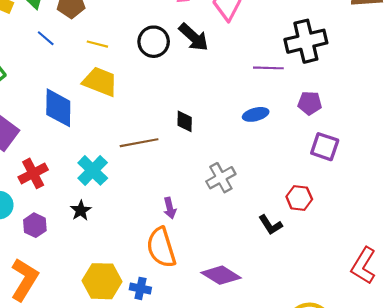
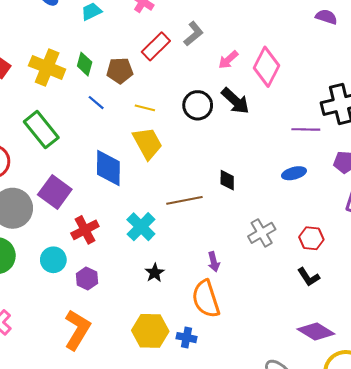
yellow trapezoid: (100, 82) -> (148, 143), turned 40
red hexagon: (299, 198) -> (311, 238), moved
black star: (81, 210) -> (155, 273), moved
purple diamond: (221, 275) -> (316, 332), moved

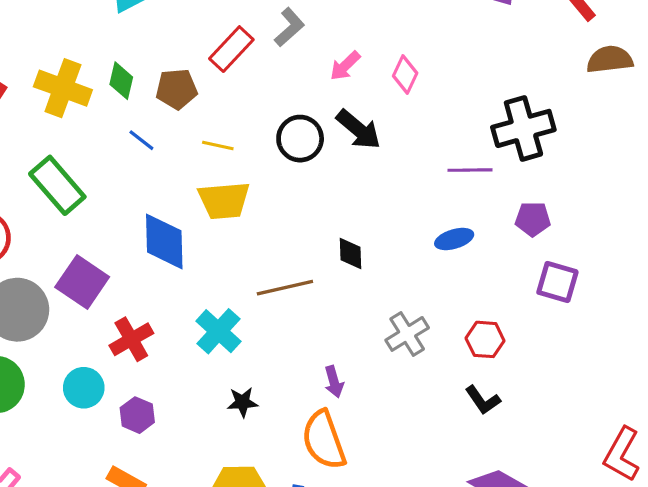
pink diamond: (266, 67) -> (405, 75), size x0.6
yellow trapezoid: (148, 143) -> (224, 200), turned 116
black star: (155, 273) -> (242, 402), turned 30

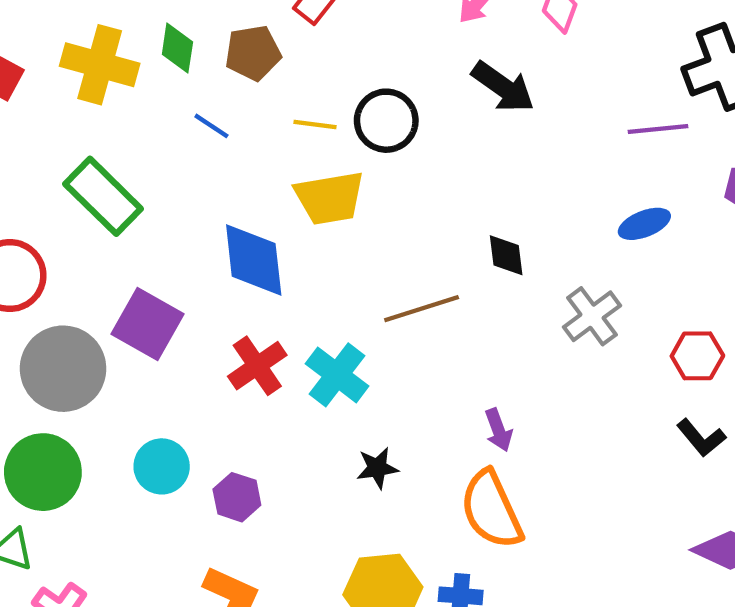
black circle: (300, 139) -> (386, 121), moved
gray cross: (407, 334) -> (592, 316), moved
red cross: (131, 339) -> (257, 366), moved

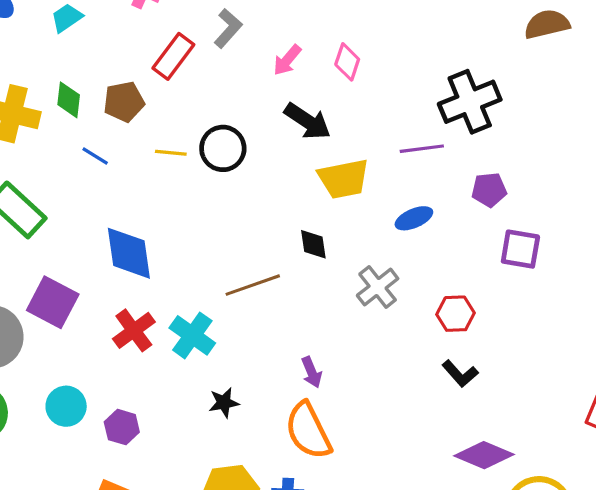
yellow trapezoid: (330, 198) -> (344, 179), moved

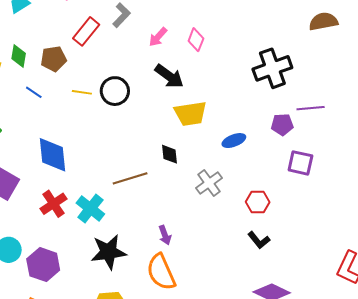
purple line: (422, 149) -> (311, 108), moved
black star: (224, 403) -> (109, 252), size x1.8
purple hexagon: (122, 427) -> (43, 265), size x1.5

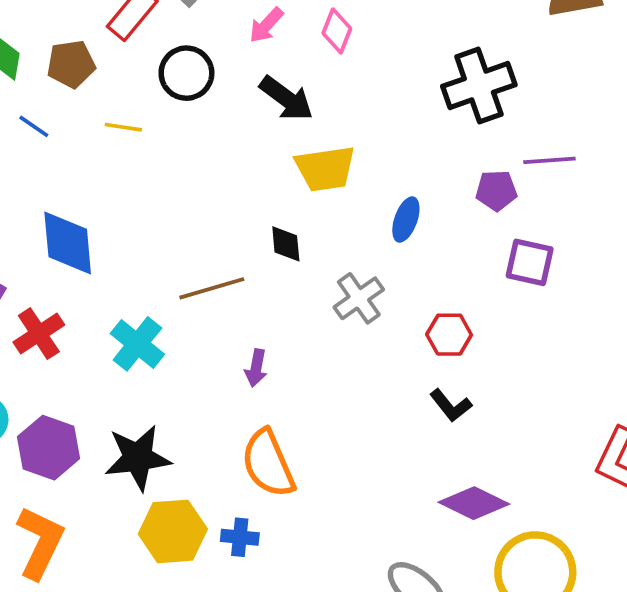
black circle: (115, 91) -> (186, 73), moved
blue ellipse: (234, 141) -> (406, 220), turned -50
red cross: (54, 204) -> (39, 334), moved
purple arrow: (165, 235) -> (256, 368), moved, turned 30
black star: (109, 252) -> (138, 458), moved

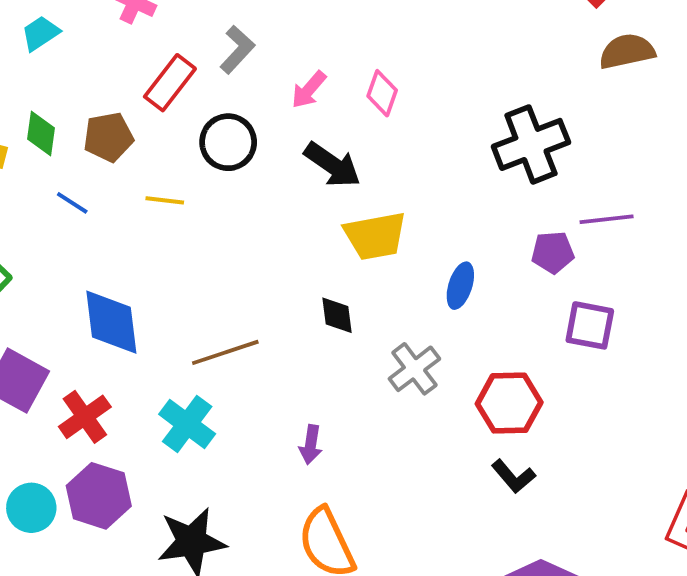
brown line: (212, 288) -> (225, 352), moved
red hexagon: (449, 335) -> (509, 403), size x1.4
purple hexagon: (49, 448) -> (99, 496), moved

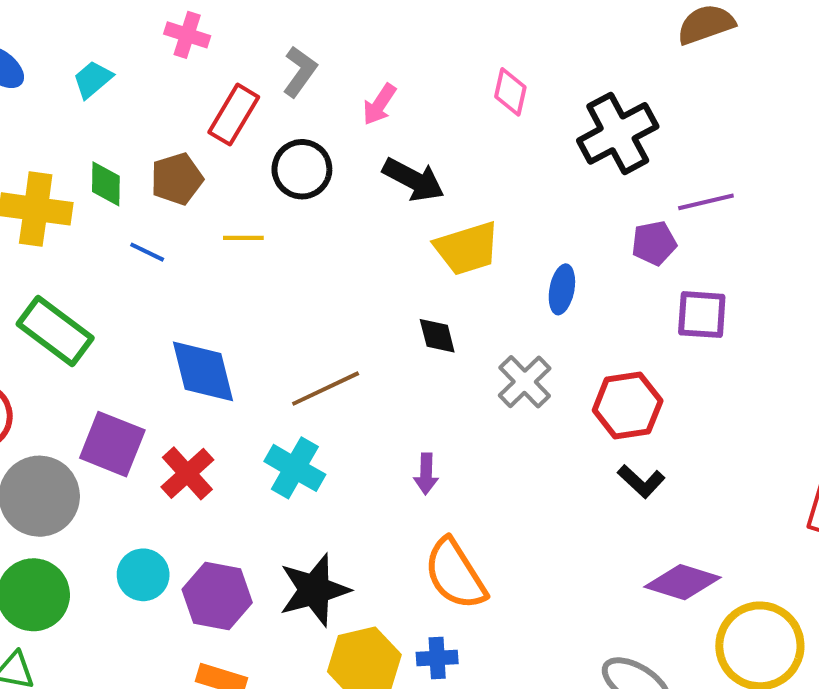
pink diamond: (382, 93) -> (510, 92), moved
purple hexagon: (99, 496) -> (217, 596), moved

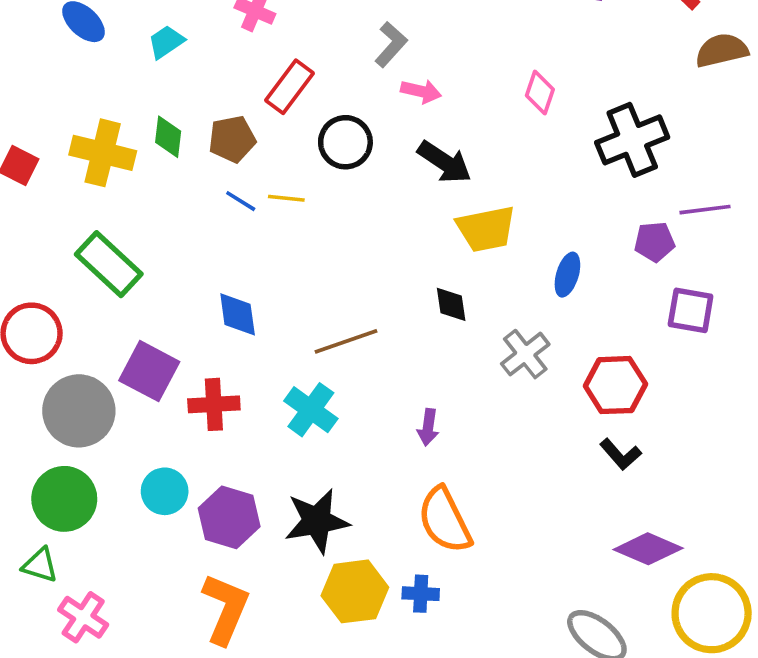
gray L-shape: (300, 72) -> (391, 44), moved
pink arrow: (379, 104) -> (421, 91), turned -117
blue line: (147, 252) -> (241, 201), moved
blue diamond: (203, 371) -> (238, 314), size x0.7
red cross: (187, 473) -> (214, 404), turned 33

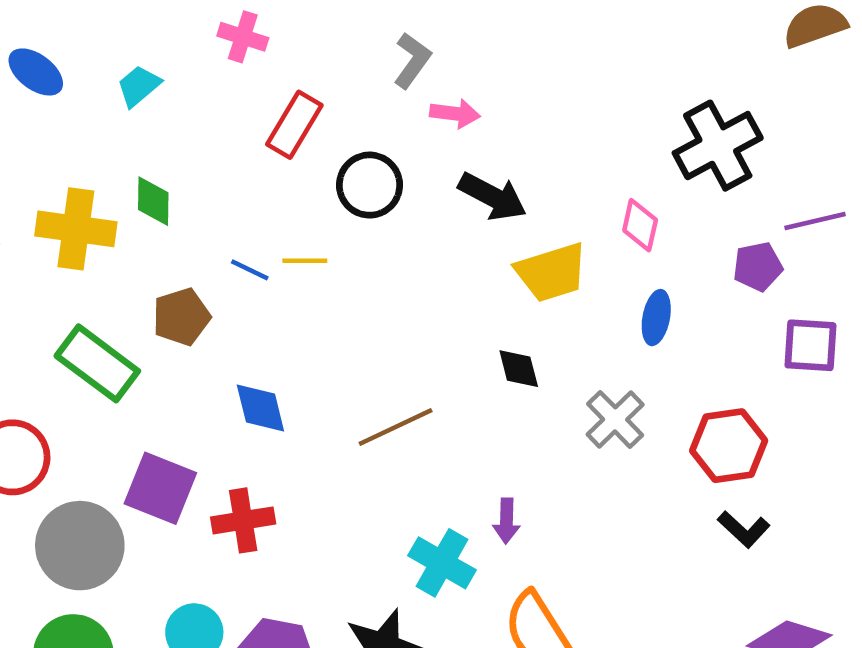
pink diamond: (540, 92) -> (640, 225), moved
brown pentagon: (232, 139) -> (181, 317), moved
cyan cross: (311, 410) -> (442, 563), moved

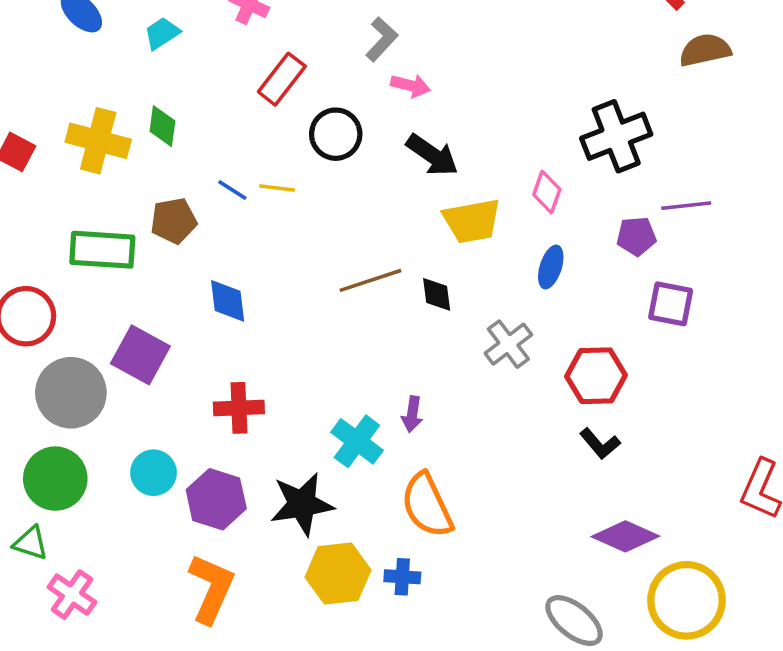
green rectangle: (97, 363) -> (102, 250), turned -40
brown line: (396, 427) -> (370, 280), moved
red cross: (243, 520) -> (239, 408), moved

